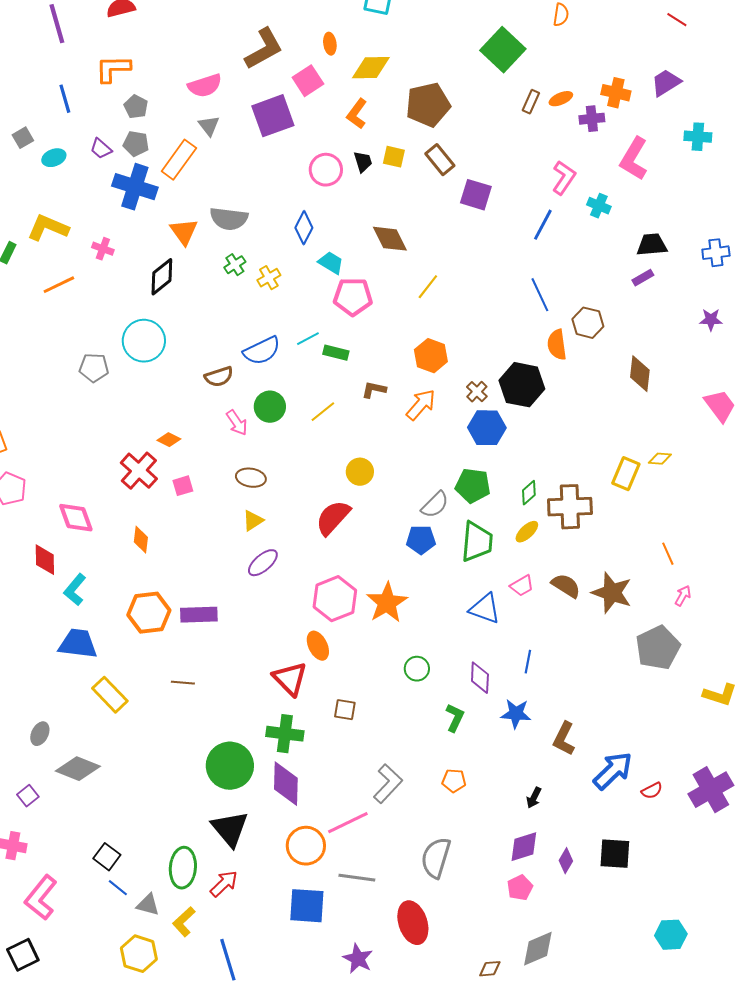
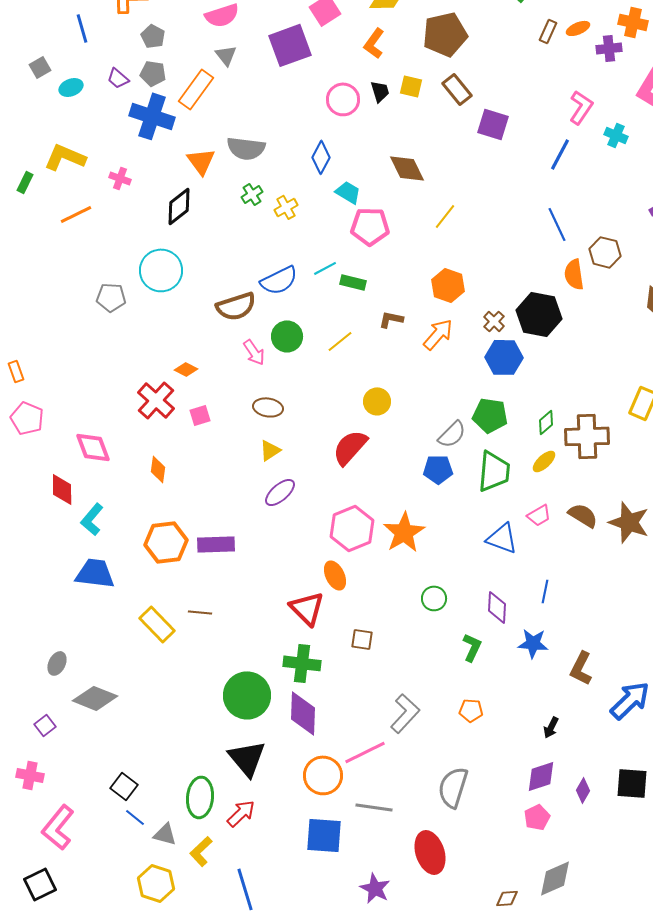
brown semicircle: (219, 377) -> (236, 306), size x1.4
yellow rectangle: (110, 695) -> (157, 624), moved

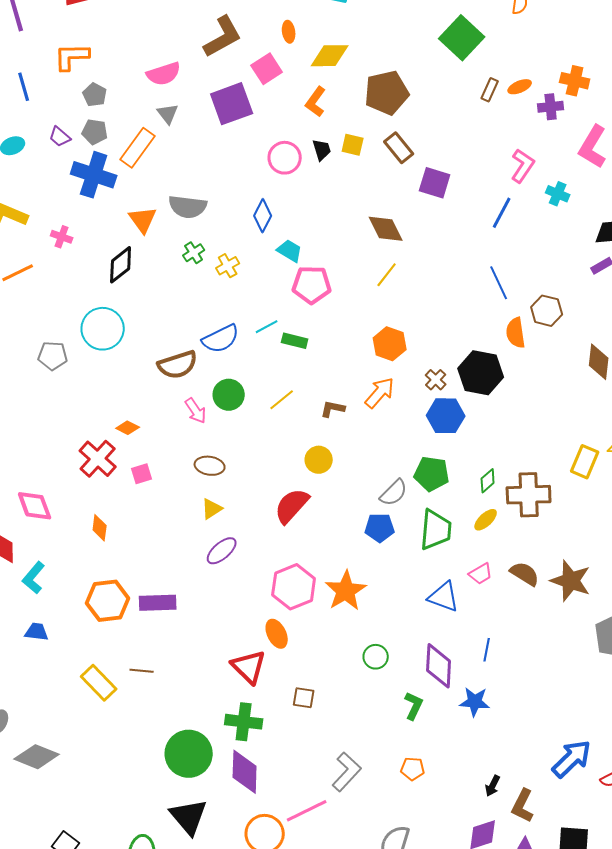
brown diamond: (407, 168) -> (386, 229), moved
brown L-shape: (391, 319) -> (333, 409), moved
blue trapezoid: (95, 573) -> (37, 632), size x0.6
purple diamond: (497, 607) -> (439, 666), size x1.4
brown L-shape: (581, 668) -> (523, 806), moved

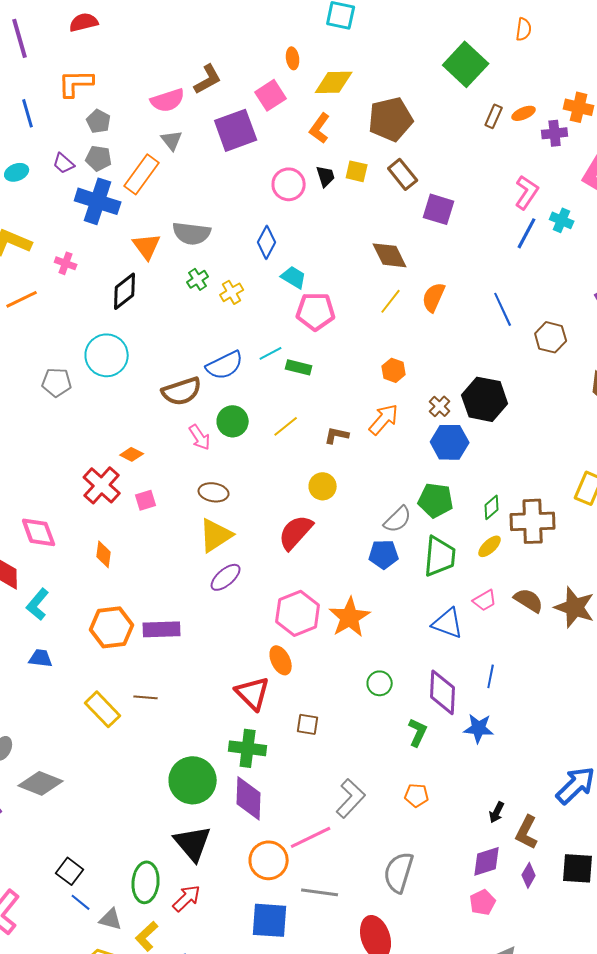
brown L-shape: (223, 37) -> (208, 79), moved, size x0.7
blue line: (502, 213) -> (527, 233), moved
orange semicircle: (516, 333) -> (434, 297), moved, turned 32
orange hexagon: (390, 344) -> (394, 370), size x0.7
yellow triangle: (212, 509) -> (216, 535), size x1.6

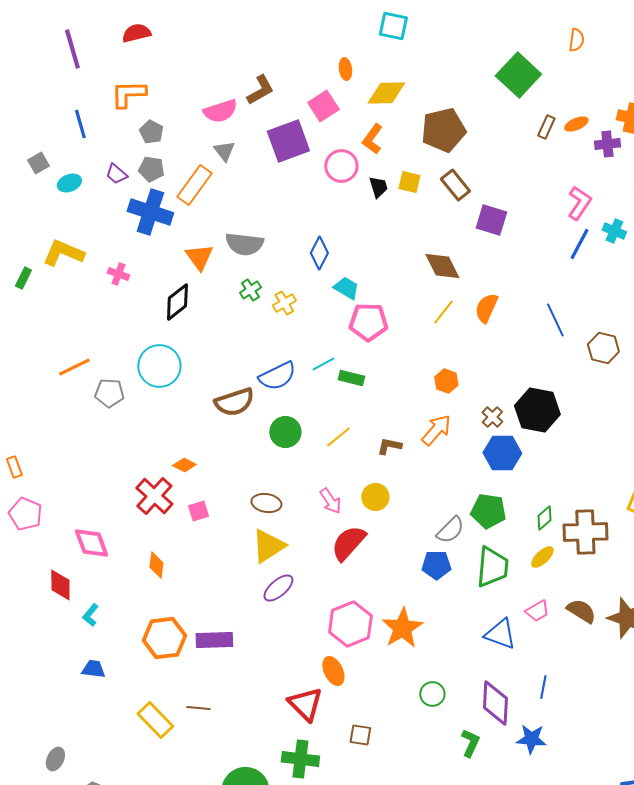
pink circle: (289, 184) -> (341, 166), moved
orange line: (22, 299) -> (74, 367), moved
pink arrow: (200, 437) -> (330, 501), moved
cyan L-shape: (38, 604) -> (90, 615), size x0.7

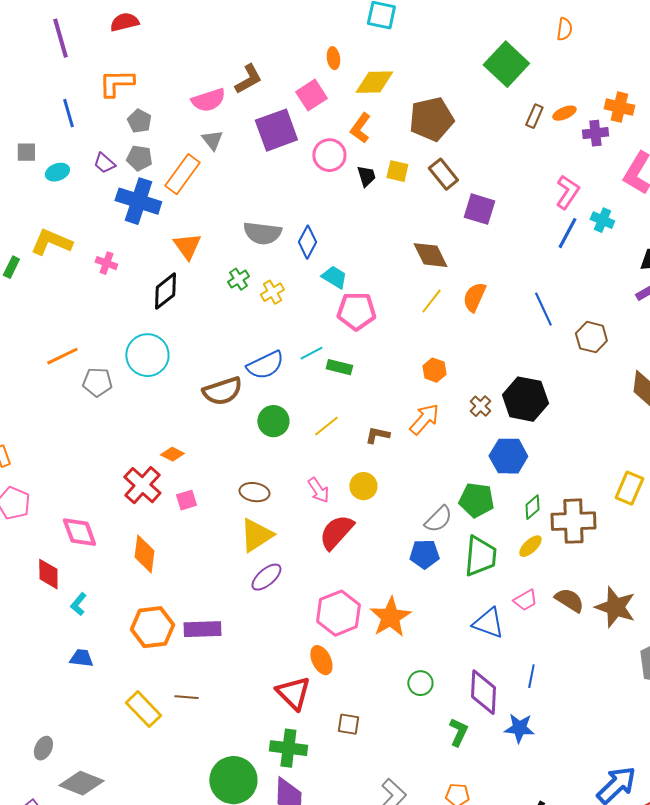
gray square: (38, 163) -> (26, 152), turned 30
gray semicircle: (244, 244) -> (262, 233), moved
blue hexagon: (502, 453) -> (508, 456), moved
orange diamond: (156, 565) -> (144, 554), size x1.4

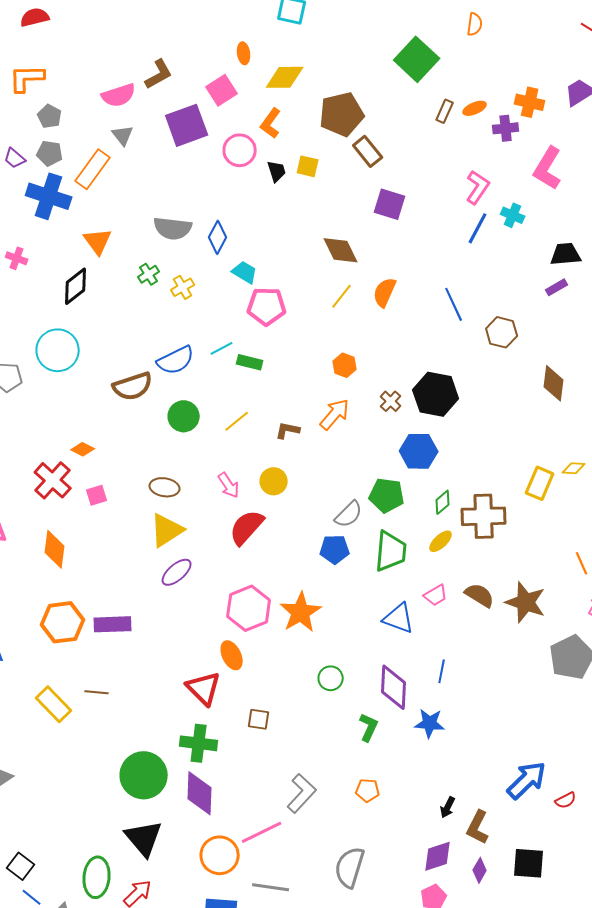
brown rectangle: (443, 174) -> (368, 151), moved

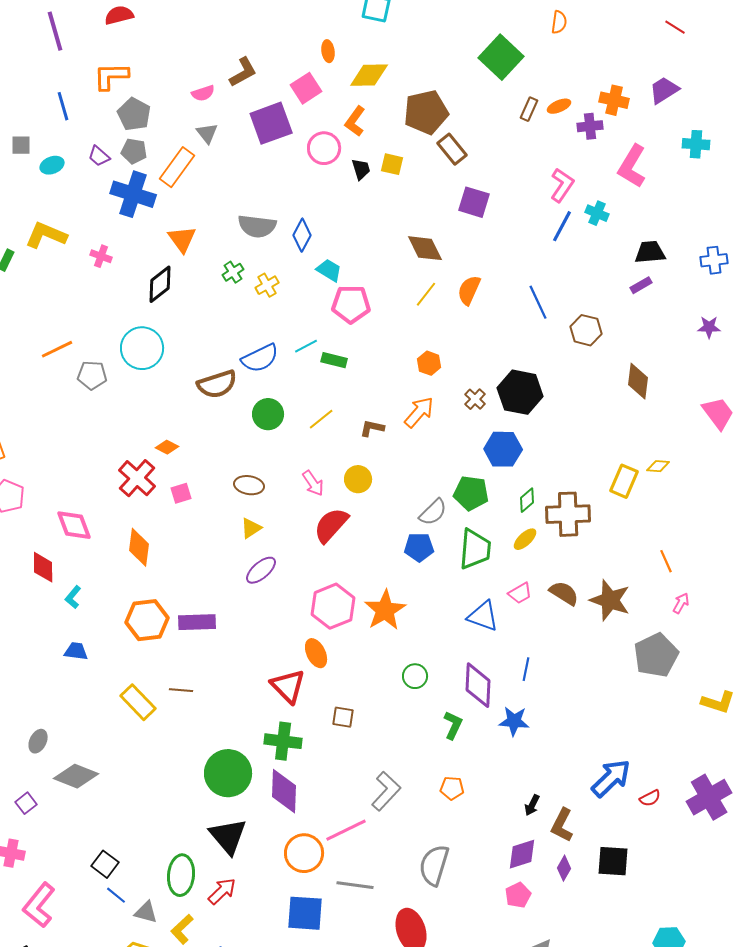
pink semicircle: (119, 95) -> (203, 93), size x0.7
gray pentagon: (50, 116) -> (134, 114), size x1.4
yellow triangle: (167, 530) -> (251, 528), size x0.6

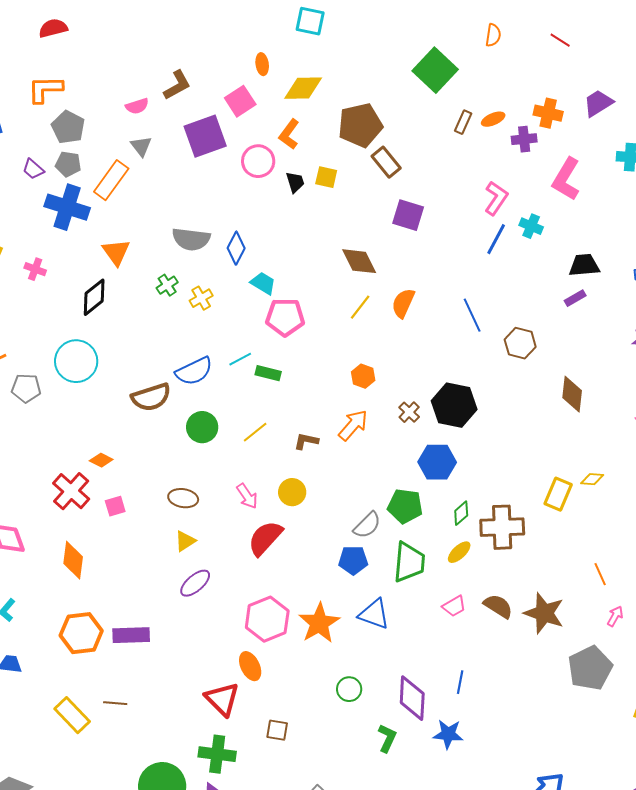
red line: (675, 27) -> (560, 40), moved
blue triangle: (483, 616) -> (374, 614), moved

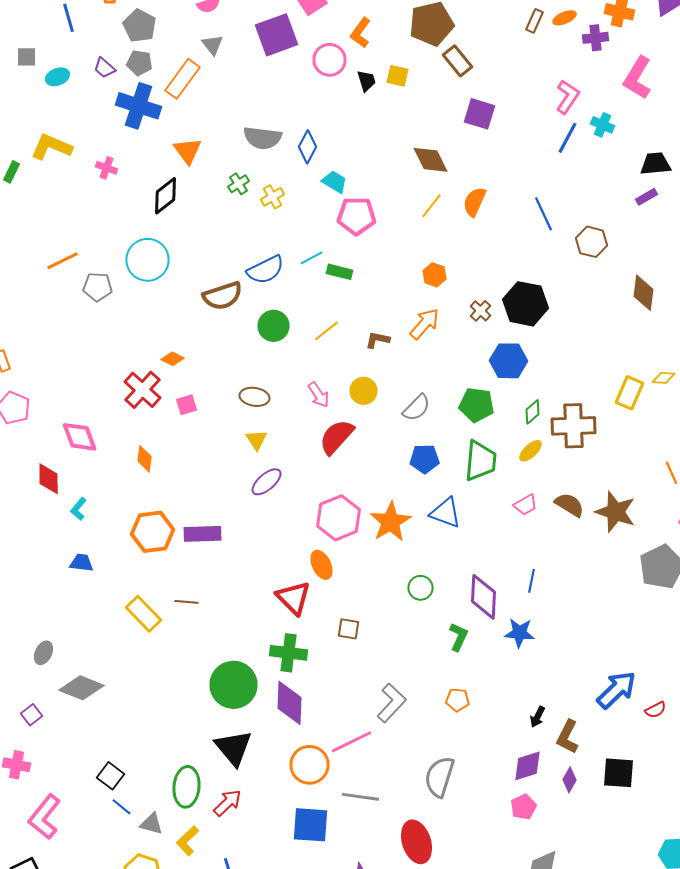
gray semicircle: (367, 525) -> (416, 408), moved
yellow triangle: (185, 541) -> (256, 440), turned -30
orange diamond: (73, 560) -> (144, 459), size x0.7

